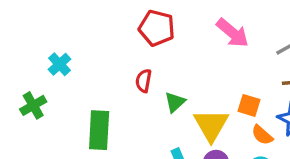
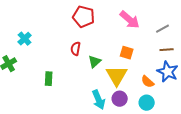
orange square: (249, 105) -> (127, 53), moved
green rectangle: (99, 130) -> (49, 79), size x0.6

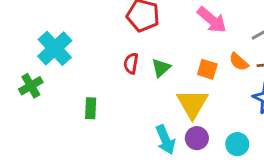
cyan cross: (25, 39) -> (55, 48), size x1.6
green triangle: (95, 62) -> (161, 68), moved
orange semicircle: (148, 82) -> (239, 62), moved

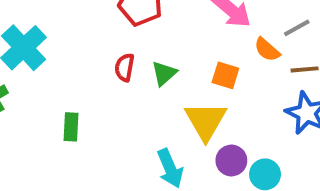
orange semicircle: (239, 62) -> (267, 50), moved
purple circle: (197, 138) -> (231, 160), moved

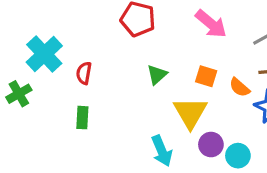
orange semicircle: (267, 50) -> (240, 87), moved
red semicircle: (124, 67) -> (84, 73), moved

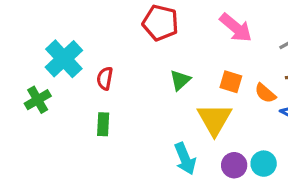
purple circle: (211, 145) -> (234, 165), moved

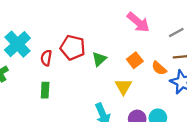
red pentagon: (160, 23) -> (73, 48), moved
orange square: (231, 82) -> (135, 60), turned 35
yellow triangle: (214, 119) -> (123, 87), size x0.7

